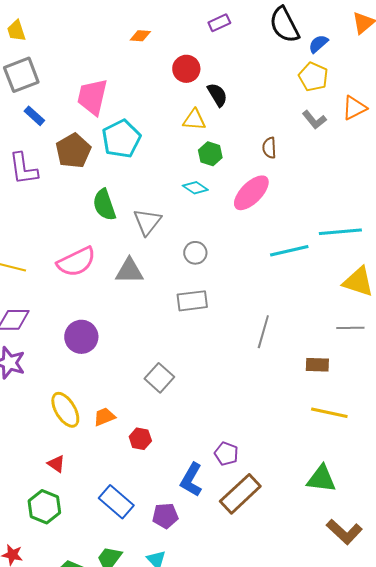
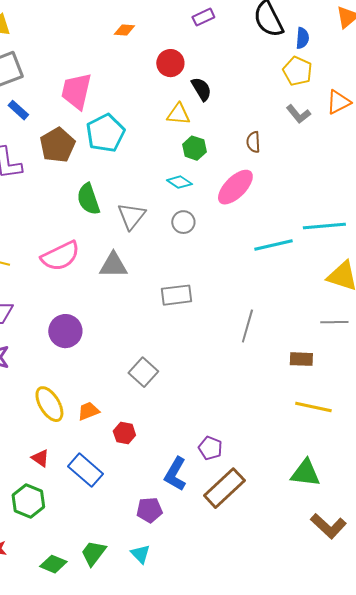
blue semicircle: (318, 44) -> (302, 38), turned 135
gray circle: (195, 253) -> (183, 222), moved
blue rectangle: (116, 502) -> (85, 470), moved

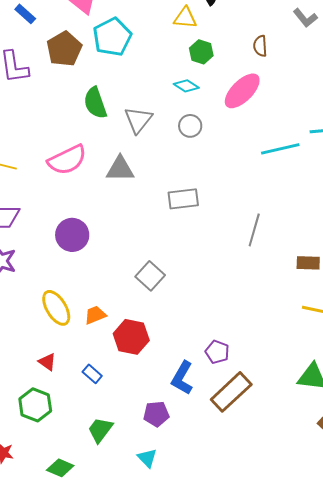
red hexagon: (124, 433) -> (131, 337), size x1.6
blue rectangle: (85, 470) -> (92, 374), size x0.6
green trapezoid: (93, 553) -> (100, 430), moved

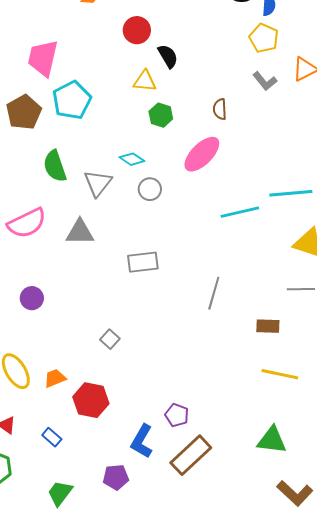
cyan diamond: (186, 86) -> (132, 159), moved
purple circle: (72, 235) -> (32, 298), size x0.7
gray square: (150, 276) -> (110, 339), size x0.7

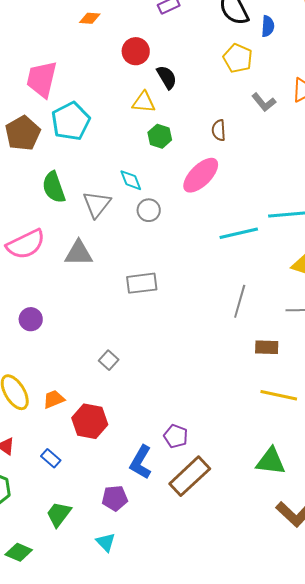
yellow pentagon: (264, 38) -> (238, 58), moved
cyan diamond: (132, 159) -> (131, 180), turned 35
gray line: (214, 293) -> (240, 301), moved

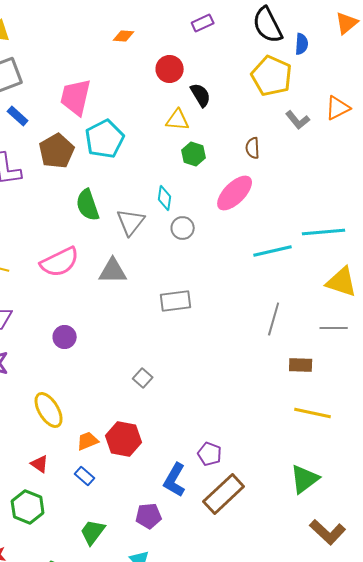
yellow pentagon: (238, 58) -> (272, 76), size x1.4
cyan diamond: (131, 180) -> (165, 198), turned 30
orange trapezoid: (54, 399) -> (88, 441), moved
green triangle: (271, 461) -> (305, 479), turned -44

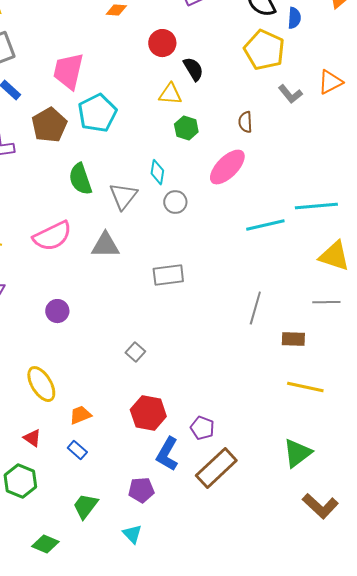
gray line: (274, 319) -> (255, 308), moved
red hexagon: (124, 439) -> (148, 413), moved

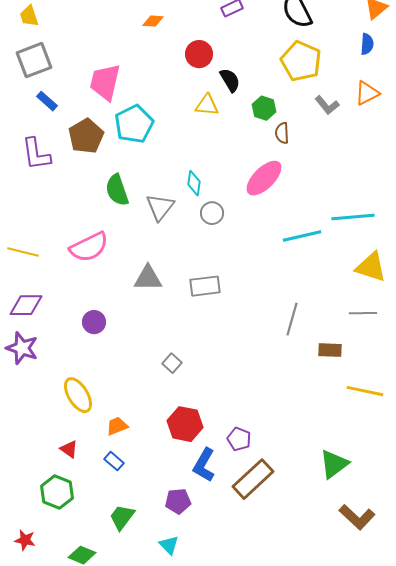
blue semicircle: (294, 18) -> (367, 44), moved
green hexagon: (186, 128) -> (264, 108), moved
gray triangle: (105, 245) -> (148, 278), moved
yellow line: (305, 387) -> (365, 391), moved

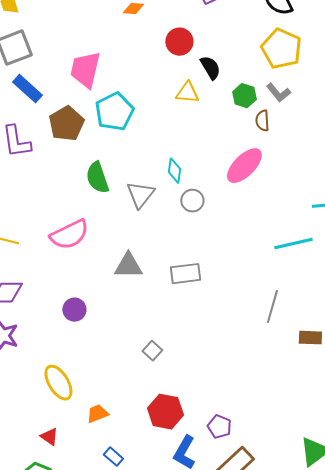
blue rectangle: (47, 101) -> (27, 89), size x1.4
gray L-shape: (327, 105) -> (278, 93), moved
cyan line: (302, 236) -> (293, 244), moved
blue rectangle: (114, 461) -> (113, 457), moved

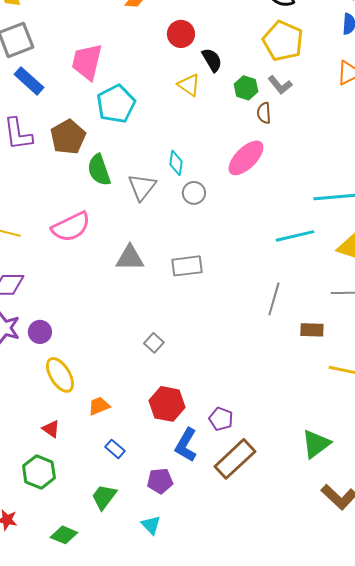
yellow triangle: (187, 93) -> (189, 85), turned 30
brown pentagon: (66, 124) -> (68, 137), moved
purple circle: (74, 310) -> (40, 332), moved

